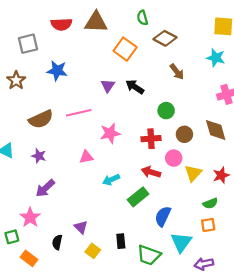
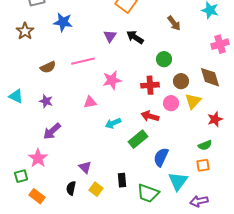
brown semicircle: (41, 119) -> (48, 67), size x0.7
yellow triangle: (193, 173) -> (193, 101), moved
black semicircle: (57, 242) -> (71, 188), moved

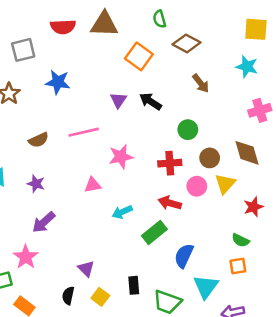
green semicircle: (205, 145) -> (241, 240), turned 48

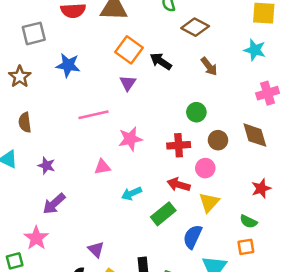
orange square: (139, 56) -> (129, 50), moved
black arrow: (150, 101) -> (161, 61), moved
brown semicircle: (39, 140) -> (25, 122), moved, turned 108
yellow triangle: (225, 184) -> (209, 202), moved

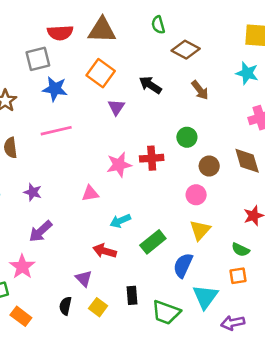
gray square: (34, 33) -> (38, 59), moved
orange square: (129, 50) -> (101, 73), moved
pink line: (93, 115) -> (56, 131), moved
red cross: (179, 145) -> (152, 158), moved
red arrow: (179, 185) -> (105, 251), moved

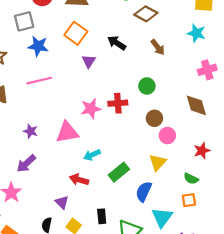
brown circle: (209, 166) -> (154, 118), moved
purple star: (33, 192) -> (31, 131), moved
pink triangle: (90, 193) -> (67, 132), size x1.6
pink circle: (196, 195) -> (167, 136), moved

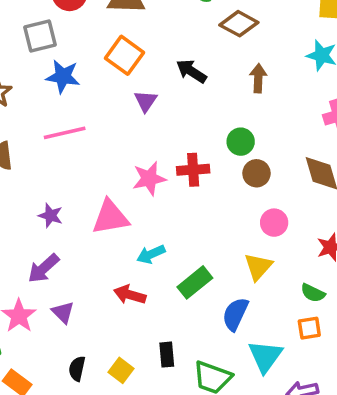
brown arrow: (158, 47) -> (258, 78), turned -140
brown circle: (154, 118) -> (256, 173), moved
purple triangle: (62, 202) -> (63, 312), moved

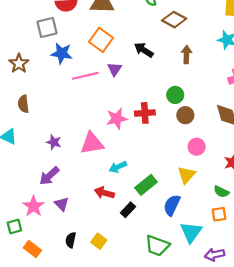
pink line: (65, 133) -> (85, 76), moved
black rectangle: (167, 355) -> (128, 210), moved, turned 48

